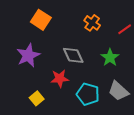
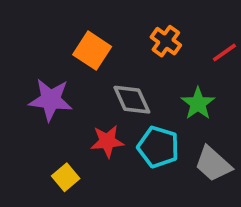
orange square: (41, 20) -> (92, 51), moved
purple star: (28, 55) -> (51, 100), turned 30
cyan pentagon: (88, 94) -> (158, 147), moved

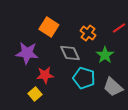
orange cross: (166, 41) -> (88, 33), moved
red star: (107, 141) -> (45, 75), moved

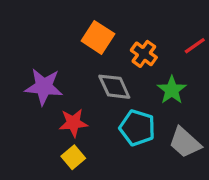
orange square: (49, 27) -> (98, 37), moved
yellow square: (35, 94) -> (73, 157), moved

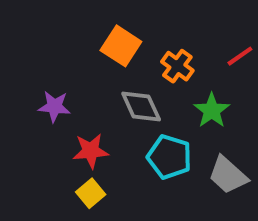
purple star: (44, 87) -> (54, 106), size x0.7

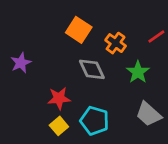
purple star: (54, 106) -> (21, 63), moved, turned -30
cyan pentagon: (169, 157) -> (95, 121), moved

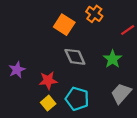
orange cross: (116, 43) -> (94, 14), moved
purple star: (21, 63) -> (17, 70), moved
gray trapezoid: (148, 114) -> (121, 93), turned 90

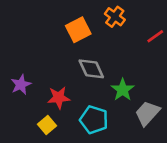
orange square: (64, 25) -> (78, 30), turned 30
green star: (113, 59) -> (123, 90), moved
yellow square: (48, 103) -> (47, 125), moved

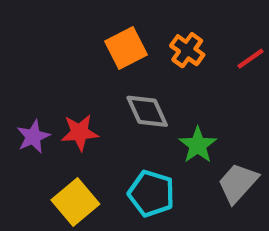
orange cross: (115, 17) -> (187, 50), moved
red star: (59, 98) -> (80, 132), moved
yellow square: (47, 125) -> (75, 202), size x1.5

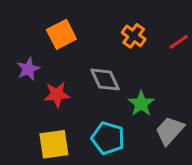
orange square: (126, 48) -> (61, 34), moved
purple star: (33, 137) -> (28, 69), moved
yellow square: (75, 202) -> (54, 144), turned 32

